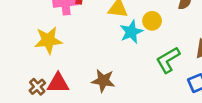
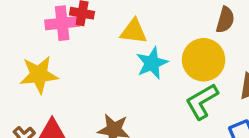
yellow circle: (152, 21) -> (204, 60), moved, size x1.6

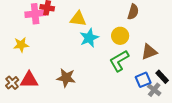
yellow circle: (204, 60) -> (120, 36), size x0.7
yellow star: (39, 75) -> (21, 45), size x0.7

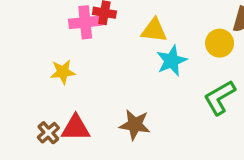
yellow circle: (120, 36) -> (220, 43), moved

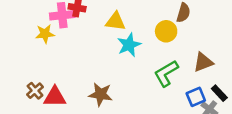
yellow star: (63, 72) -> (45, 34), moved
brown cross: (48, 133) -> (35, 91), moved

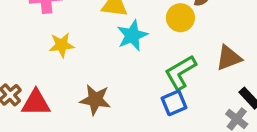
yellow star: (45, 34) -> (62, 45), moved
blue square: (196, 97) -> (174, 103), moved

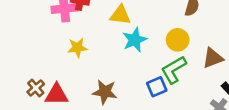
yellow circle: (180, 18) -> (178, 40), moved
blue square: (174, 103) -> (157, 87), moved

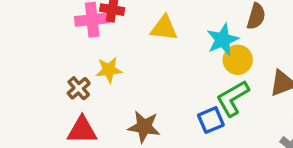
cyan star: (135, 40) -> (223, 40), moved
brown cross: (36, 88) -> (79, 88), moved

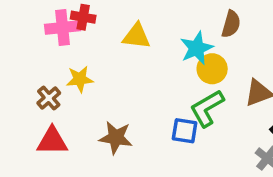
blue square: (211, 120) -> (185, 131), turned 32

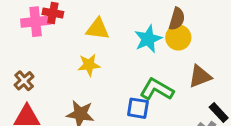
yellow circle: (212, 69) -> (178, 38), moved
yellow star: (80, 79) -> (89, 65), moved
green L-shape: (207, 108) -> (157, 89), turned 60

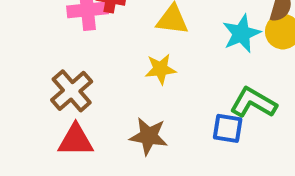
brown cross: (24, 81) -> (72, 91), size x1.5

